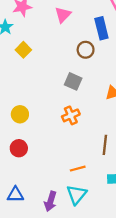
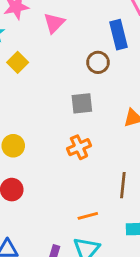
pink triangle: (63, 15) -> (54, 23), moved
gray square: (73, 81) -> (82, 103), turned -30

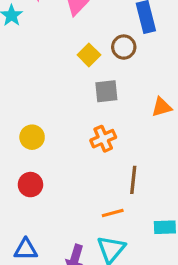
yellow square: (18, 62) -> (89, 55), moved
brown line: (123, 185) -> (133, 180), moved

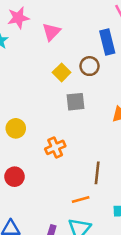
yellow circle: (32, 137) -> (16, 128), moved
orange cross: (103, 139) -> (55, 147), moved

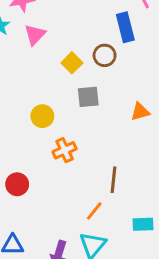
pink triangle: (51, 32) -> (35, 35), moved
yellow circle: (16, 128) -> (42, 116), moved
orange line: (81, 200) -> (94, 211), turned -36

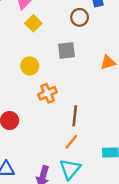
yellow square: (72, 63) -> (33, 23), moved
brown line: (113, 180) -> (75, 116), moved

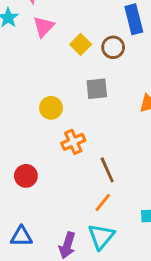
yellow square: (33, 23) -> (81, 44), moved
brown line: (75, 116) -> (107, 170), turned -30

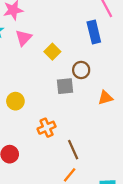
brown circle: (113, 47) -> (81, 70), moved
yellow circle: (51, 108) -> (15, 101), moved

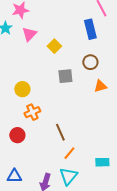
brown circle: (81, 70) -> (90, 62), moved
orange cross: (47, 128) -> (32, 112), moved
brown line: (73, 150) -> (60, 132), moved

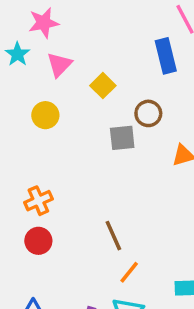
brown circle: (90, 62) -> (148, 113), moved
yellow circle: (22, 89) -> (45, 115), moved
orange cross: (32, 112) -> (38, 201), moved

